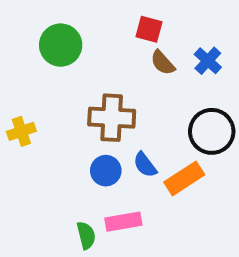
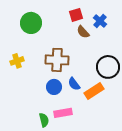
red square: (149, 29) -> (76, 15), turned -32
blue cross: (208, 61) -> (100, 21), moved
yellow cross: (21, 131) -> (17, 61), moved

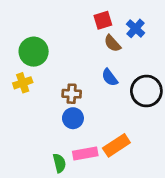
green circle: (31, 23) -> (34, 52), moved
brown cross: (57, 60) -> (72, 94), moved, size x0.6
blue semicircle: (74, 84) -> (110, 77), moved
orange rectangle: (94, 91) -> (116, 145), moved

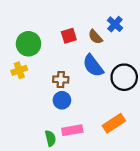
red square: (103, 20) -> (69, 36), moved
blue semicircle: (110, 77) -> (93, 66), size x1.5
orange rectangle: (116, 145) -> (114, 123), moved

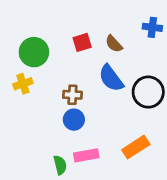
blue cross: (115, 24) -> (152, 27), moved, turned -35

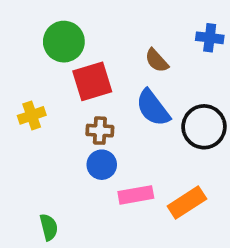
red square: (82, 42) -> (92, 81), moved, size x1.5
green circle: (34, 52) -> (64, 42), moved
pink rectangle: (86, 155) -> (136, 195), moved
green semicircle: (60, 165) -> (49, 227), moved

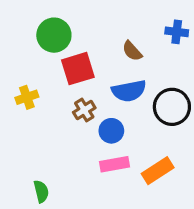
blue semicircle: (153, 108) -> (129, 91), turned -64
brown cross: (100, 131) -> (84, 110), turned -35
blue circle: (102, 165) -> (111, 131), moved

